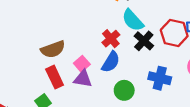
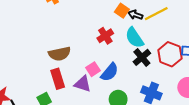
red cross: (111, 39) -> (105, 36), moved
pink square: (82, 64) -> (93, 69), moved

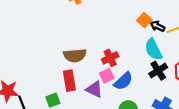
red cross: (105, 36) -> (110, 58), moved

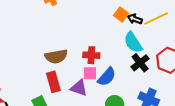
red cross: (110, 58) -> (91, 55), turned 35
pink square: (107, 76) -> (90, 73), turned 32

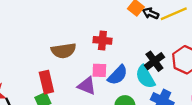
cyan semicircle: (133, 42) -> (145, 77), moved
red cross: (91, 55) -> (102, 40), moved
red rectangle: (53, 82) -> (46, 82), moved

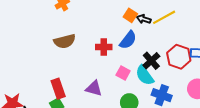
brown semicircle: (64, 51) -> (65, 41), moved
pink square: (99, 70) -> (123, 73), moved, turned 32
blue semicircle: (118, 75) -> (128, 40), moved

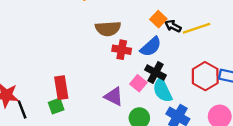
brown semicircle: (65, 41) -> (108, 29), moved
black cross: (151, 61) -> (155, 73), moved, turned -30
purple triangle: (94, 88) -> (114, 96), moved

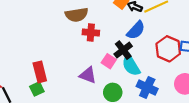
blue semicircle: (151, 47) -> (136, 30), moved
black cross: (155, 73) -> (123, 50), turned 30

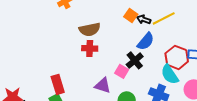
red cross: (91, 32) -> (90, 48), moved
cyan semicircle: (131, 65) -> (170, 74), moved

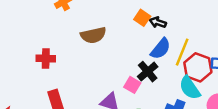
yellow line: (164, 18) -> (182, 52), moved, turned -40
red cross: (90, 48) -> (46, 58), moved

